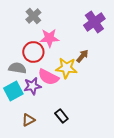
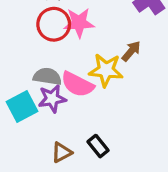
red circle: (33, 52) -> (54, 24), moved
gray semicircle: (17, 68) -> (47, 76), moved
brown triangle: (28, 120) -> (62, 152), moved

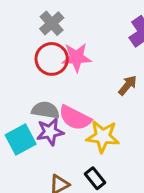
yellow star: (106, 70) -> (103, 136), moved

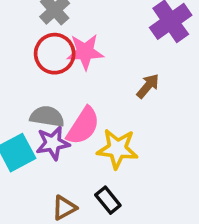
pink semicircle: (75, 118) -> (83, 126), turned -84

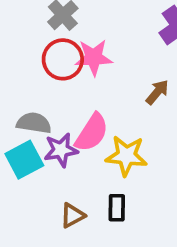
gray semicircle: (47, 116) -> (34, 123), moved
black rectangle: (108, 200) -> (117, 208), turned 40

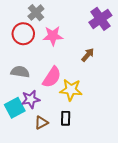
red circle: (63, 59) -> (23, 34), moved
purple star: (61, 150) -> (31, 99), moved
cyan square: (24, 160) -> (15, 108), moved

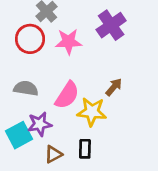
purple cross: (100, 19) -> (111, 25), moved
brown arrow: (88, 55) -> (114, 87), moved

